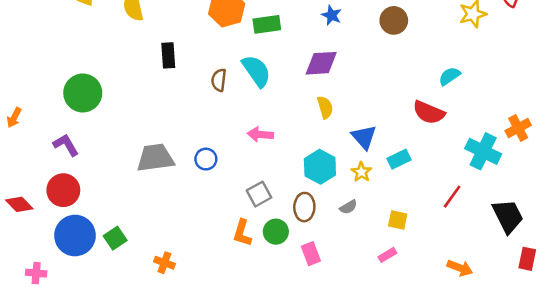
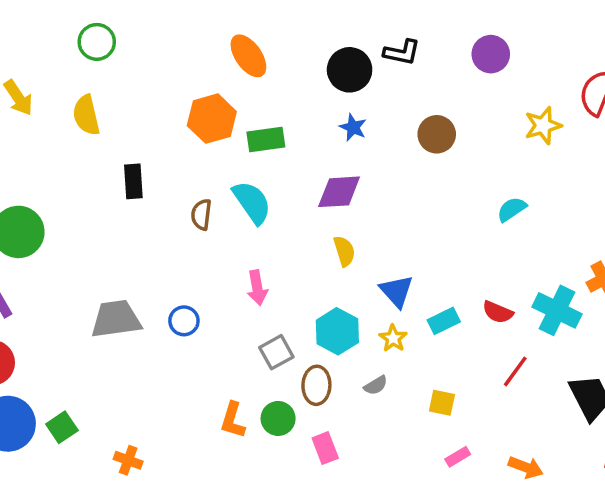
red semicircle: (429, 112) -> (498, 312), moved, size x0.7
pink arrow: (260, 134) -> (257, 288), turned -105
gray square: (259, 194) -> (276, 352), moved
pink rectangle: (387, 255) -> (458, 457), moved

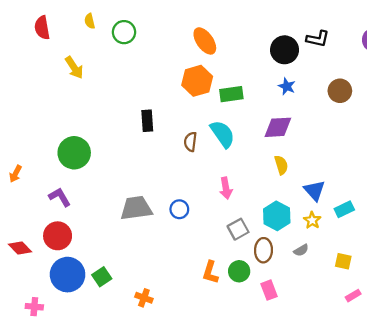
orange ellipse: (248, 56) -> (205, 41), moved
yellow semicircle: (86, 115) -> (90, 21), moved, size x0.6

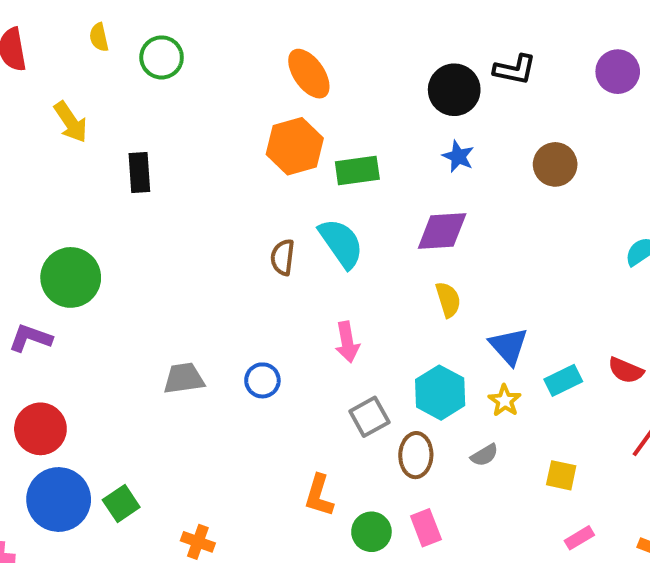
black rectangle: (147, 121) -> (139, 173), moved
purple L-shape: (60, 197) -> (30, 338), moved, turned -40
gray trapezoid: (136, 208) -> (184, 378), size x0.7
green circle: (239, 271) -> (371, 532), moved

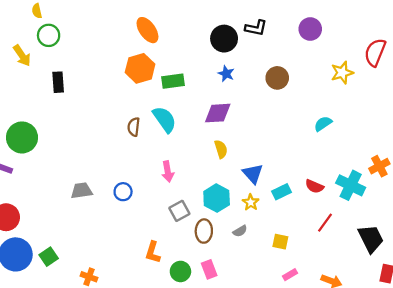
green circle: (162, 57) -> (49, 35), moved

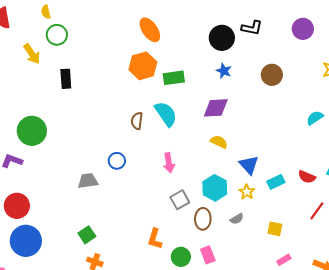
yellow semicircle: (221, 149) -> (219, 142), turned -48
blue circle: (123, 192) -> (117, 161), moved
green square: (49, 257) -> (87, 235), moved

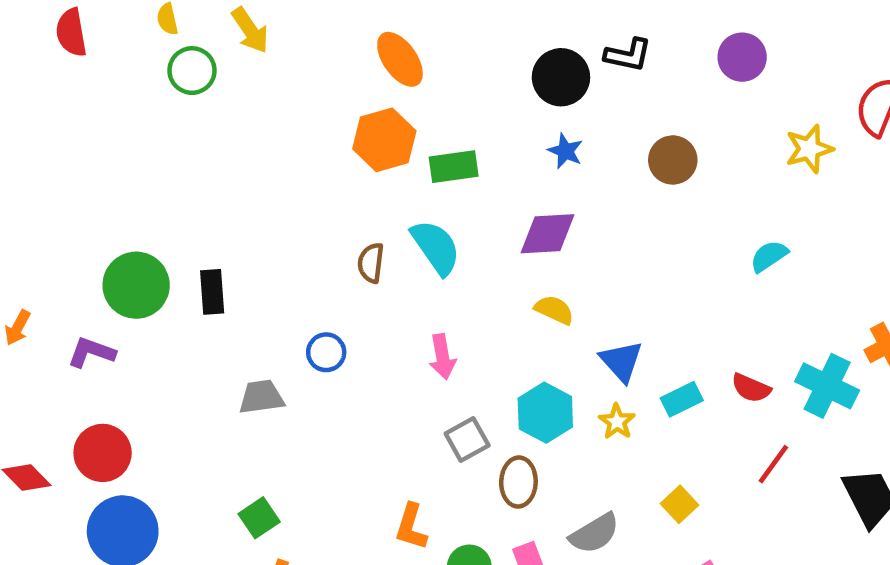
yellow arrow: (32, 54) -> (250, 30), moved
black rectangle: (66, 79) -> (212, 292), moved
gray semicircle: (237, 219) -> (595, 533), moved, size x1.6
yellow square: (275, 229) -> (679, 504), turned 35

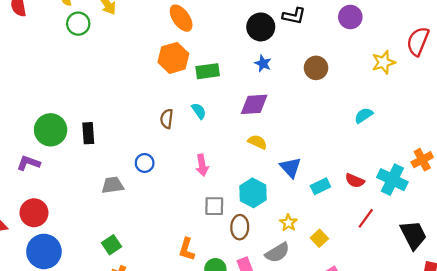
cyan semicircle: (436, 247) -> (199, 111), size x0.6
yellow star: (617, 422) -> (288, 223), moved
gray square: (467, 440) -> (214, 206), turned 30

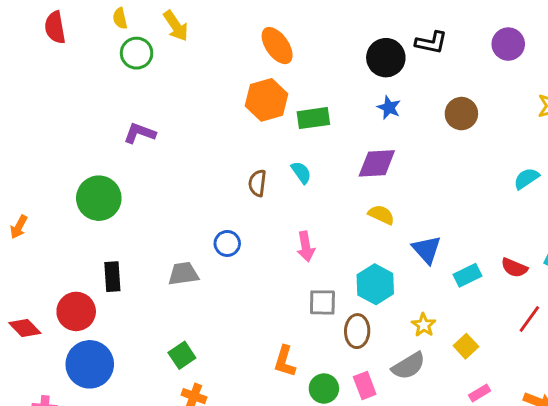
black rectangle: (88, 133) -> (112, 277), moved
purple L-shape: (28, 163) -> (140, 133), moved

